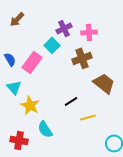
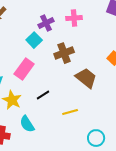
pink cross: (89, 32) -> (74, 18), moved
pink rectangle: (32, 62) -> (24, 69), moved
black line: (71, 101) -> (43, 95), moved

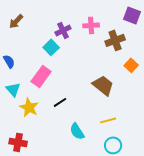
brown cross: (64, 53) -> (115, 40), moved
yellow line: (70, 112) -> (108, 120), moved
cyan semicircle: (27, 124) -> (77, 131), moved

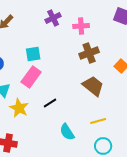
purple cross: (63, 30) -> (53, 18), moved
brown cross: (115, 40) -> (89, 53), moved
cyan square: (51, 47) -> (33, 54), moved, turned 35

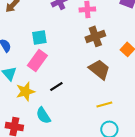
yellow star: (19, 108) -> (25, 91), turned 30
cyan semicircle: (67, 132) -> (43, 115), moved

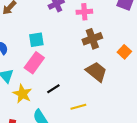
yellow star: (25, 91) -> (22, 94), turned -30
yellow line: (104, 104) -> (78, 107), moved

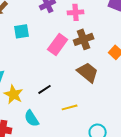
cyan square: (36, 40) -> (22, 31), moved
pink rectangle: (34, 63) -> (58, 44), moved

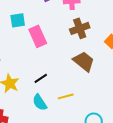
pink rectangle: (58, 44) -> (38, 36), moved, turned -60
cyan semicircle: (32, 118) -> (40, 102), moved

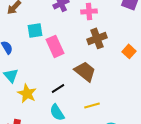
brown trapezoid: (84, 61) -> (85, 71), moved
yellow line: (66, 96) -> (92, 105), moved

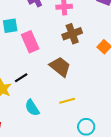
black line: (58, 88) -> (21, 78), moved

